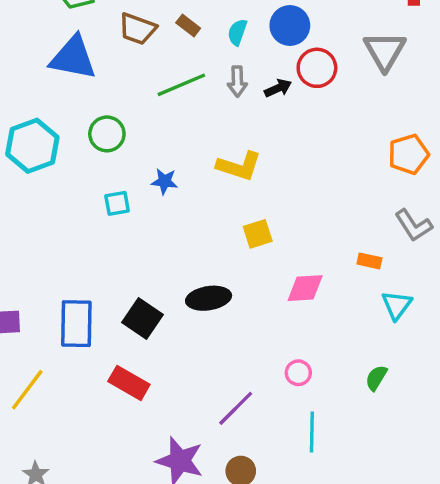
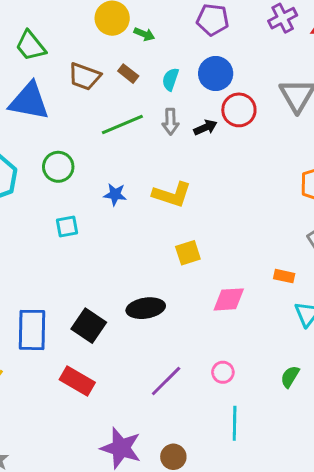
blue star: (165, 181) -> (115, 194), moved
purple line: (236, 408) -> (166, 381), moved

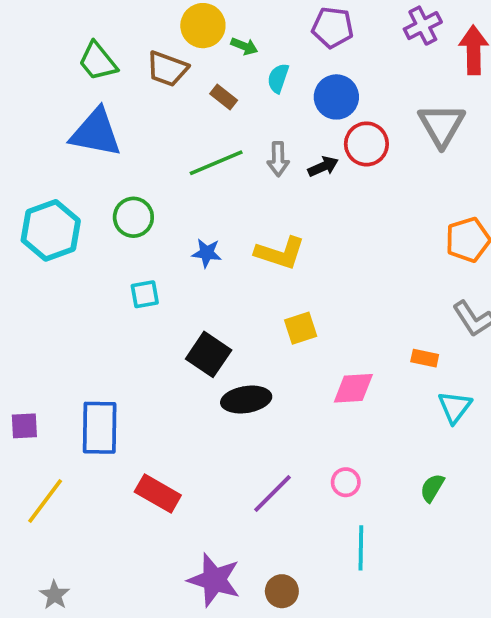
brown trapezoid: (84, 76) -> (167, 69), moved
cyan semicircle: (170, 79) -> (278, 78), moved
black square: (89, 326) -> (209, 354), moved

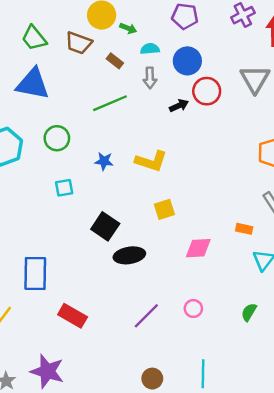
cyan semicircle: (278, 78) -> (150, 49), turned 66
gray arrow: (278, 159) -> (150, 78), moved
cyan line: (361, 548) -> (203, 374), moved
purple star: (214, 580) -> (47, 371), moved

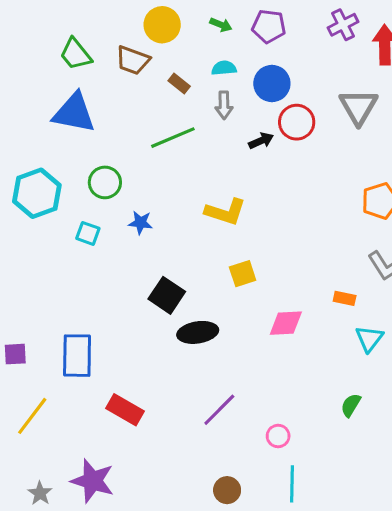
green arrow: (128, 28) -> (221, 25), moved
blue star: (104, 161) -> (140, 223), moved
cyan square: (64, 188) -> (88, 233), moved, turned 30
pink circle: (193, 309) -> (278, 436), moved

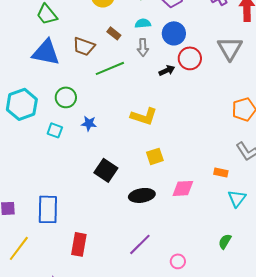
brown trapezoid: (133, 60) -> (84, 46), moved
black ellipse: (198, 332) -> (142, 195), moved
red rectangle: (125, 410) -> (79, 244), turned 70

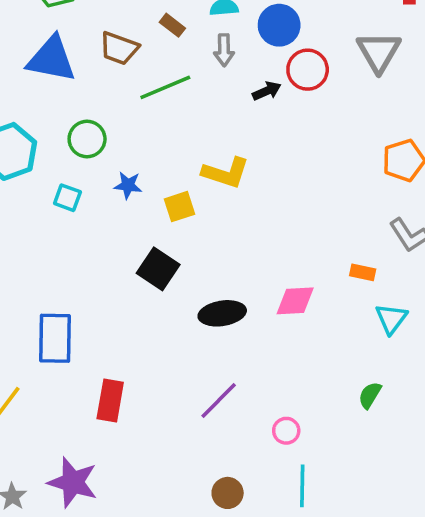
yellow square: (155, 156) -> (180, 207), moved

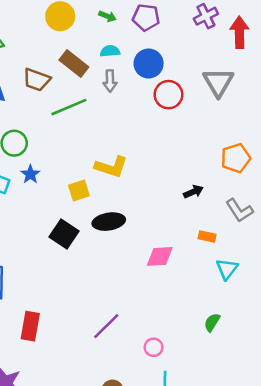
brown rectangle: (172, 25) -> (74, 64), size x1.6
black arrow: (267, 91) -> (193, 192), moved
blue star: (128, 185) -> (30, 174), moved, turned 30
black ellipse: (222, 313) -> (109, 222), moved

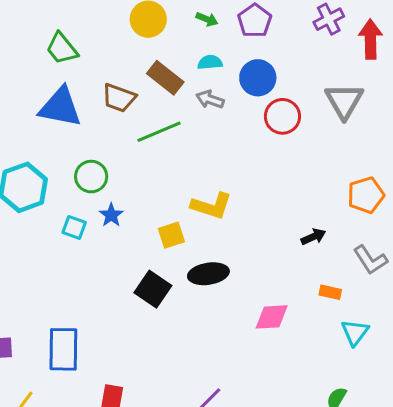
purple pentagon: (146, 17) -> (255, 21), turned 30
gray arrow: (110, 81) -> (210, 99), turned 110

